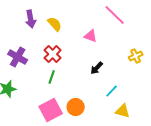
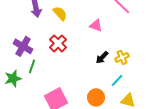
yellow cross: (136, 56) -> (122, 57), moved
green line: (52, 77) -> (32, 66), moved
orange circle: (76, 107) -> (96, 97), moved

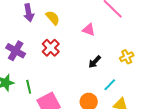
yellow cross: (122, 57) -> (127, 57), moved
green line: (32, 66) -> (29, 87), moved, turned -32

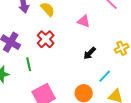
green line: (29, 87) -> (29, 64), moved

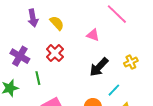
black arrow: (90, 53) -> (99, 67), size x1.5

